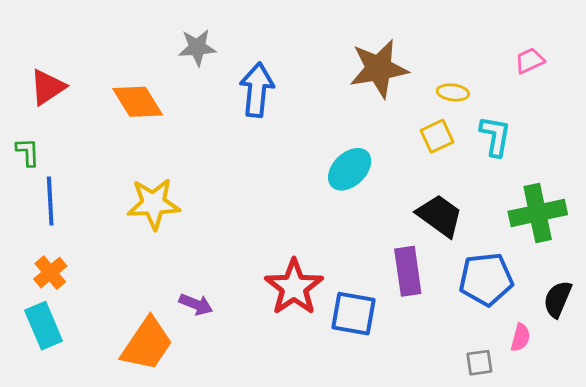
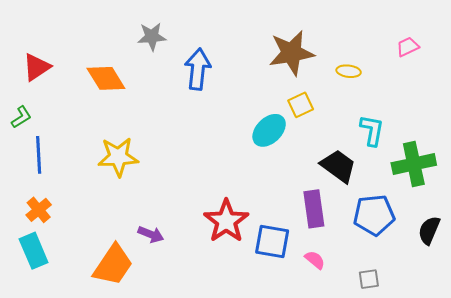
yellow square: (437, 136) -> (301, 105), moved
cyan L-shape: (495, 136) -> (372, 130), moved
green L-shape: (28, 152) -> (21, 117), turned 60
pink semicircle: (520, 337) -> (315, 260), moved, turned -65

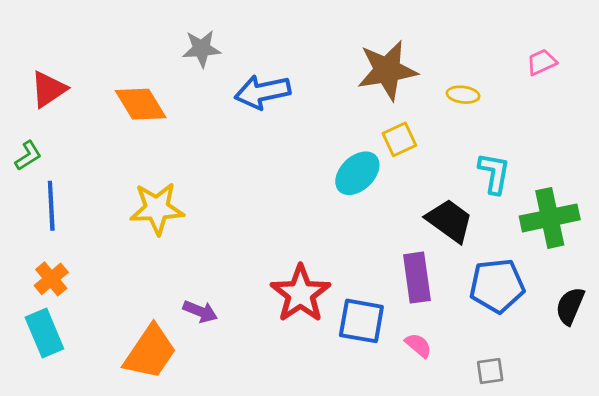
blue arrow: (198, 69) -> (263, 92), turned -108

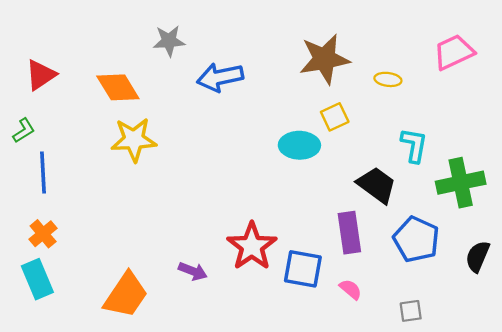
pink trapezoid: (542, 62) -> (454, 52), size x1.6
cyan ellipse: (357, 173) -> (299, 145), turned 45
yellow star: (157, 208) -> (134, 140), moved
blue pentagon: (497, 286) -> (416, 239), turned 30
purple arrow: (200, 311) -> (193, 271), moved

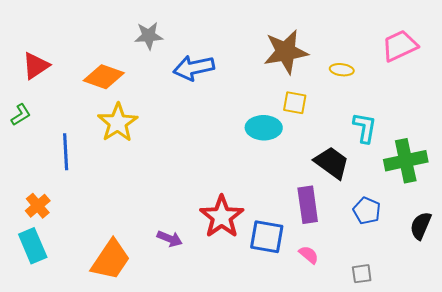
orange diamond: (118, 87) -> (104, 77), turned -39
yellow square: (335, 117) -> (295, 103), turned 35
yellow star: (134, 140) -> (118, 123), turned -30
blue line: (43, 172) -> (66, 152), moved
blue pentagon: (416, 239) -> (367, 211), size x0.7

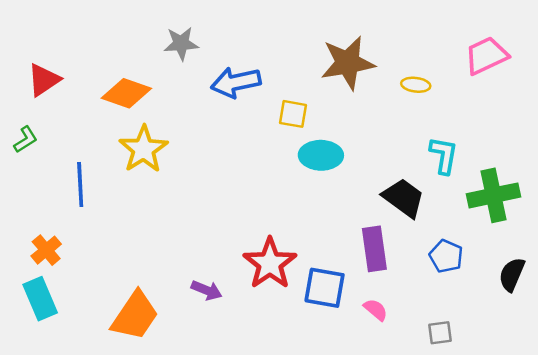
yellow square: (295, 103) -> (293, 114), moved

